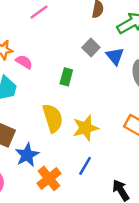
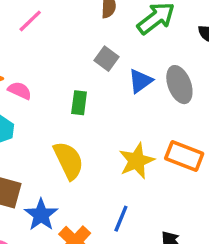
blue triangle: (115, 56) -> (140, 81), moved, turned 42
yellow star: (86, 128) -> (137, 161), moved

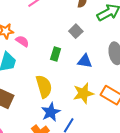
blue triangle: (140, 81) -> (85, 61), moved, turned 35
blue star: (41, 215) -> (51, 112), moved

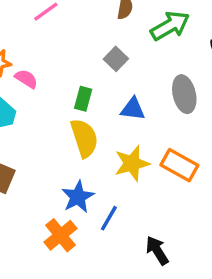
yellow semicircle: (44, 87) -> (84, 138), moved

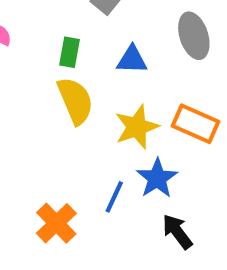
blue star: (78, 197) -> (157, 178), moved

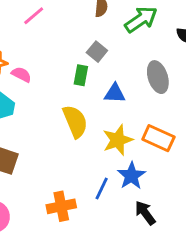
green rectangle: (69, 52) -> (81, 75), moved
orange cross: (56, 223) -> (61, 206), turned 32

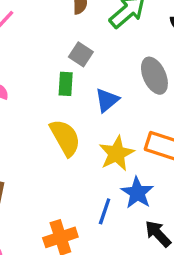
blue triangle: (115, 93) -> (107, 100), turned -35

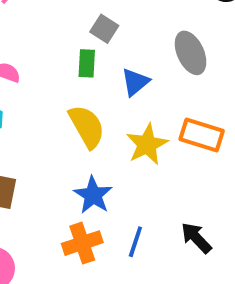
blue star: (137, 193) -> (93, 195), moved
blue line: (105, 211) -> (135, 242), moved

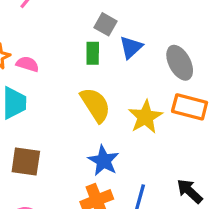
gray ellipse: (191, 53) -> (180, 63), moved
blue triangle: (135, 82) -> (131, 47), moved

